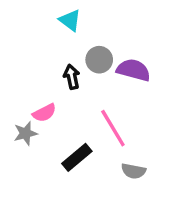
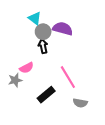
cyan triangle: (70, 20) -> (35, 18), moved
gray circle: (99, 60) -> (43, 32), moved
purple semicircle: (133, 70) -> (63, 29), moved

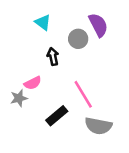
purple semicircle: (63, 29) -> (98, 25), moved, turned 48
gray circle: (43, 32) -> (78, 39), moved
gray semicircle: (80, 103) -> (98, 126), size x1.5

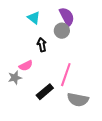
purple semicircle: (98, 25) -> (67, 17), moved
pink line: (83, 94) -> (66, 75), turned 50

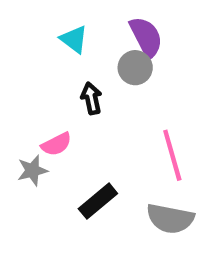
pink line: (66, 75) -> (172, 155), moved, turned -35

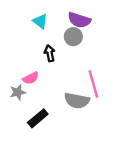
purple semicircle: (146, 37) -> (79, 20), turned 135
black rectangle: (98, 201) -> (38, 118), moved
gray semicircle: (170, 219) -> (77, 101), moved

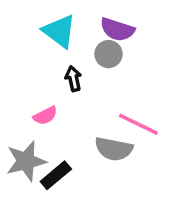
cyan triangle: (40, 21) -> (59, 31), size x1.5
pink line: (93, 84) -> (138, 124), turned -48
gray star: (18, 92) -> (26, 161), moved, size x1.6

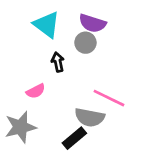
black rectangle: (56, 175) -> (74, 138), moved

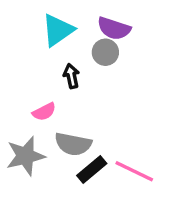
cyan triangle: (47, 25) -> (58, 30), turned 48
pink line: (109, 98) -> (134, 171), moved
gray semicircle: (90, 117) -> (73, 144), moved

